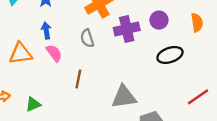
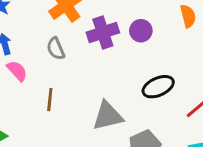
purple circle: (159, 20) -> (141, 31), moved
black ellipse: (170, 55) -> (158, 87), moved

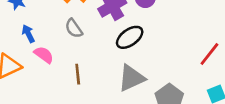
black ellipse: (158, 87) -> (130, 37), moved

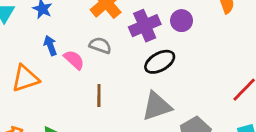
gray semicircle: (74, 28) -> (100, 45), turned 138
pink semicircle: (44, 55) -> (74, 60), moved

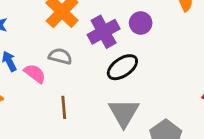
gray triangle: (157, 106) -> (124, 113), turned -36

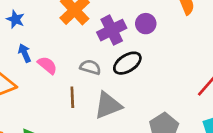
gray semicircle: (60, 56) -> (90, 67), moved
gray triangle: (124, 113) -> (108, 105), moved, turned 36

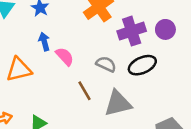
brown line: (72, 97) -> (84, 91), turned -36

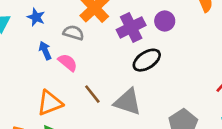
gray semicircle: (106, 64) -> (73, 33), moved
orange triangle: (19, 69) -> (50, 103), moved
gray triangle: (118, 103) -> (128, 102), turned 40

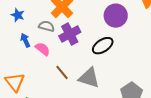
purple circle: (165, 21) -> (116, 16), size x1.5
purple cross: (131, 27) -> (70, 34), moved
orange triangle: (50, 103) -> (15, 82), moved, turned -45

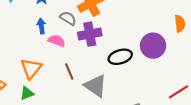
purple circle: (116, 16) -> (153, 46), moved
pink semicircle: (43, 49) -> (57, 41), turned -35
orange triangle: (15, 82) -> (31, 69), moved

